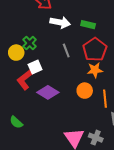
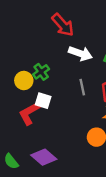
white square: (35, 67) -> (43, 101), turned 32
purple diamond: (48, 92) -> (44, 157), moved

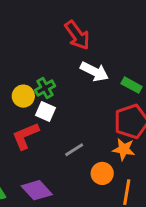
gray line: (82, 87) -> (74, 150), moved, turned 63
white square: (43, 101) -> (46, 111), moved

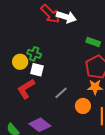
white arrow: (94, 72) -> (66, 17), moved
green cross: (45, 88) -> (34, 54), turned -32

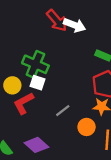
green cross: (34, 54) -> (35, 64), size x1.6
yellow circle: (20, 62) -> (12, 85), moved

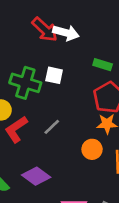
white square: (38, 83) -> (54, 75), moved
gray line: (63, 111) -> (52, 127), moved

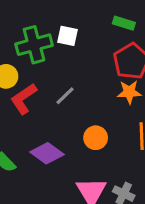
green cross: (25, 83) -> (34, 45), turned -32
orange circle: (92, 149) -> (96, 138), moved

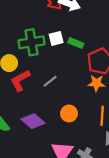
green rectangle: (124, 23) -> (76, 43), moved
white square: (67, 36) -> (56, 38), turned -32

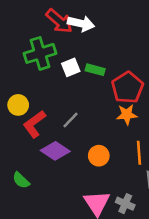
green cross: (31, 42) -> (40, 53), moved
purple diamond: (33, 121) -> (55, 151), moved

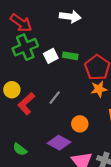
red arrow: (59, 21) -> (21, 23), moved
white arrow: (81, 23) -> (70, 17), moved
purple diamond: (55, 151) -> (59, 143), moved

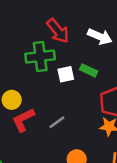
red arrow: (21, 23) -> (58, 31), moved
green rectangle: (70, 56) -> (89, 70), moved

